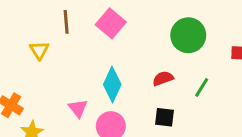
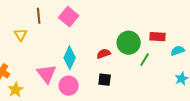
green circle: (188, 35) -> (129, 43), moved
green line: (202, 87) -> (145, 60), moved
pink triangle: (78, 108) -> (47, 74), size x1.5

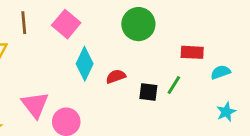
green circle: (129, 43) -> (138, 24), moved
cyan diamond: (70, 58) -> (85, 64), moved
black square: (105, 80) -> (148, 92), moved

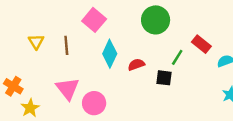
brown line: (24, 23) -> (66, 45), moved
red rectangle: (192, 52) -> (201, 44), turned 36
green line: (174, 85) -> (177, 57), moved

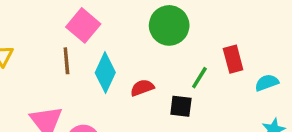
red rectangle: (201, 44) -> (233, 59), turned 36
brown line: (66, 45) -> (66, 61), moved

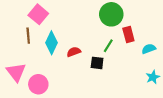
green circle: (169, 25) -> (111, 14), moved

